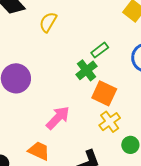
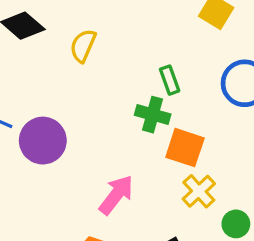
green rectangle: (100, 50) -> (170, 80), turned -66
green cross: (86, 70) -> (153, 115), turned -30

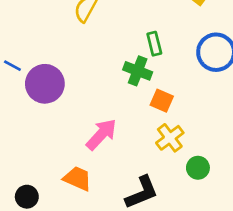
orange square: (185, 148) -> (162, 101), size x0.7

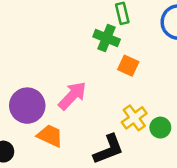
purple circle: (45, 84) -> (27, 106), moved
yellow cross: (170, 138) -> (134, 118), moved

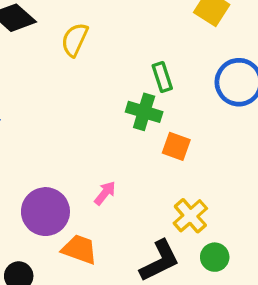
pink arrow: (72, 96) -> (105, 193), size x0.6
green circle: (160, 128) -> (215, 257), moved

